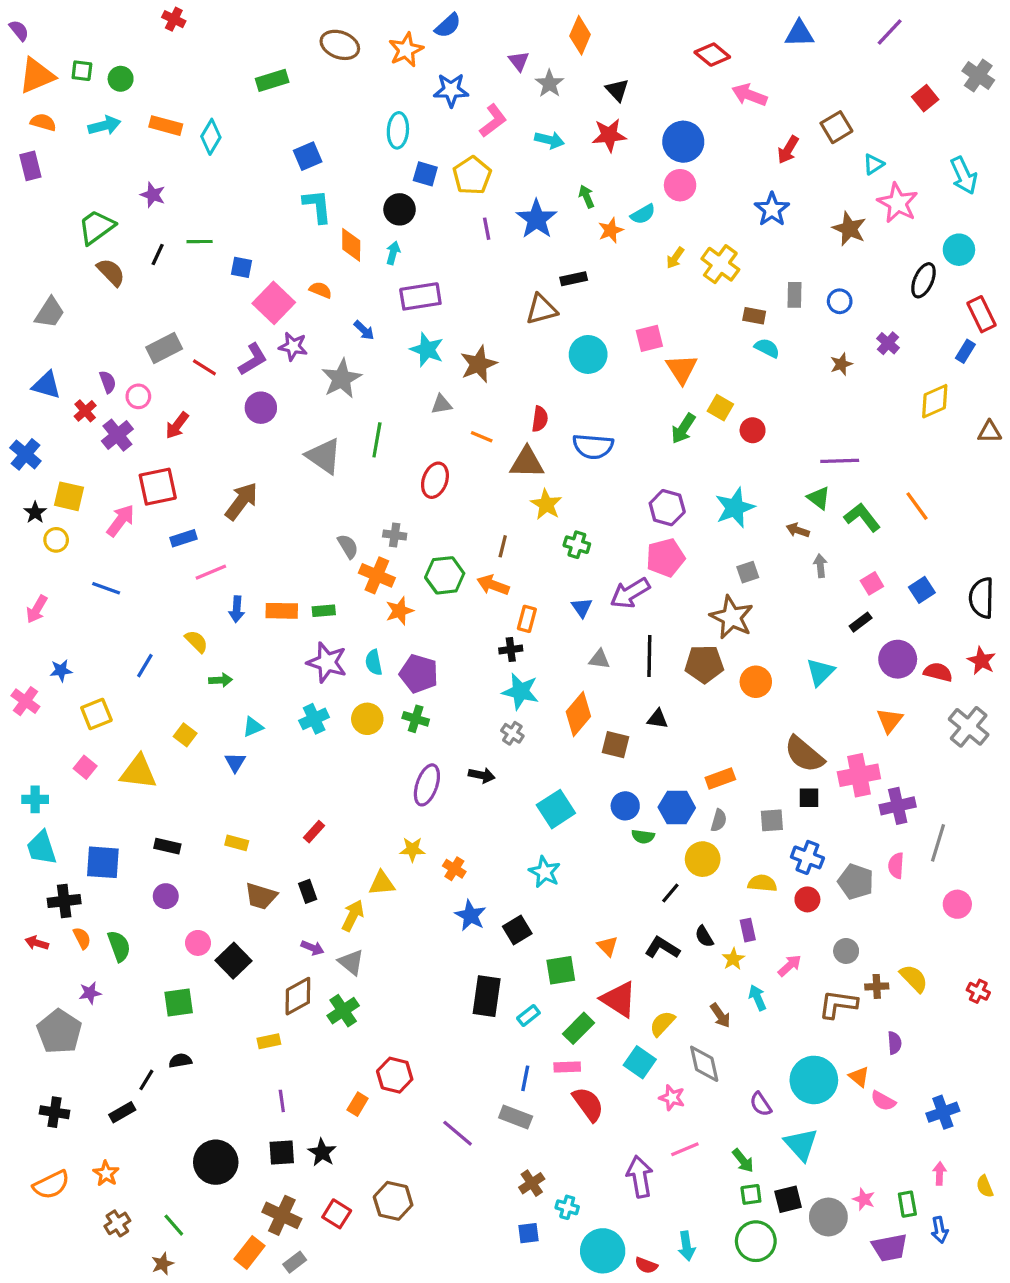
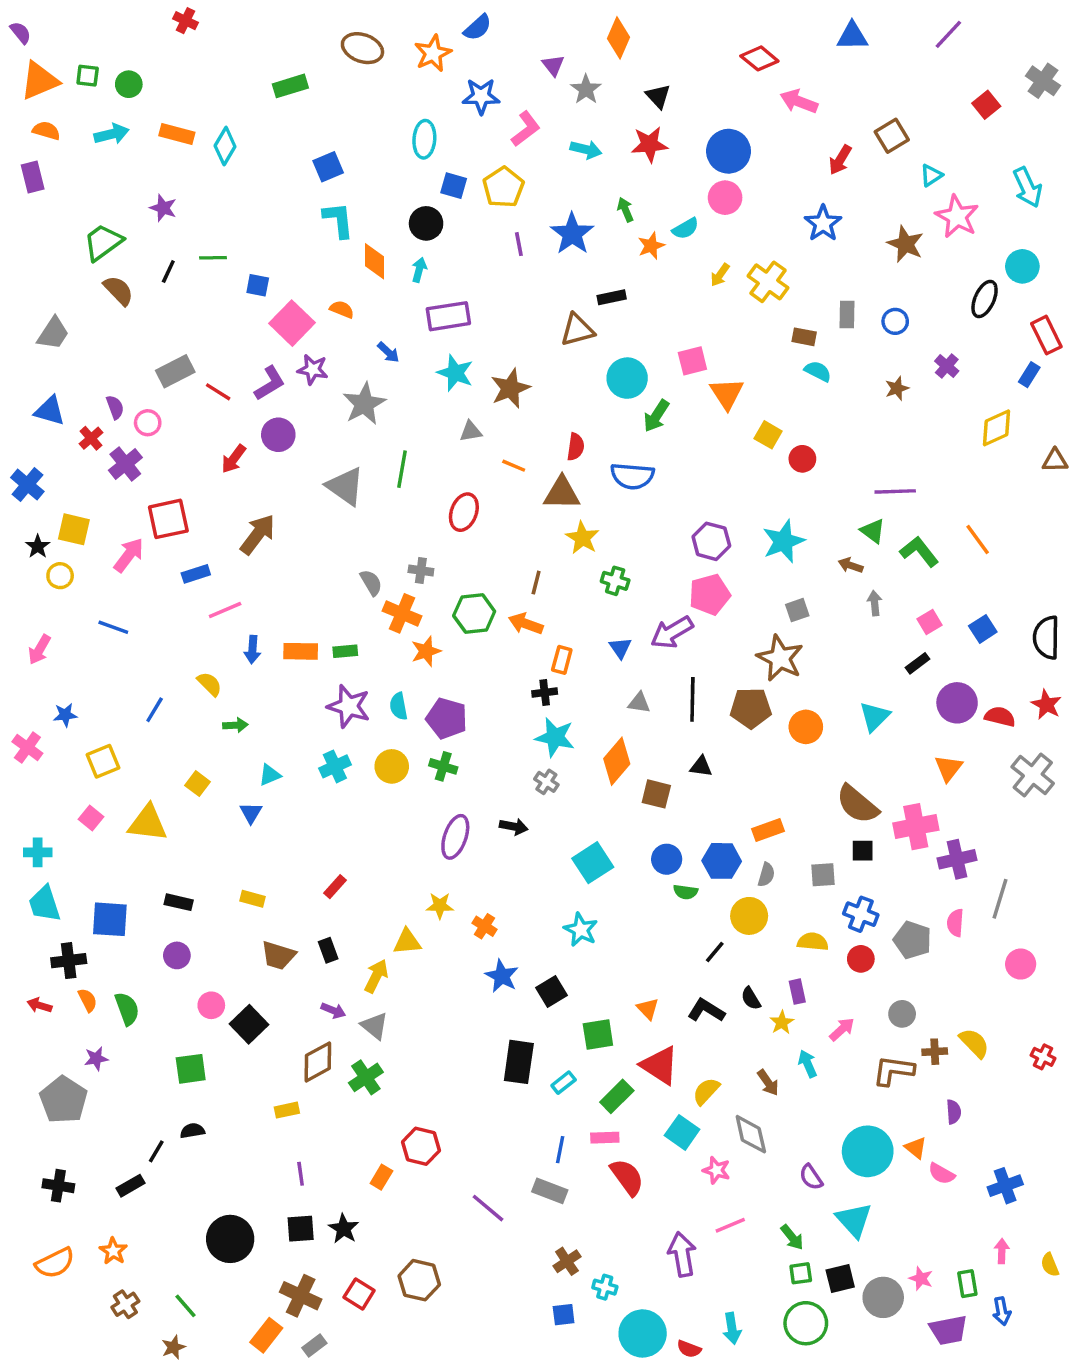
red arrow: (177, 425) -> (234, 459), moved
green arrow: (683, 429) -> (656, 416), moved

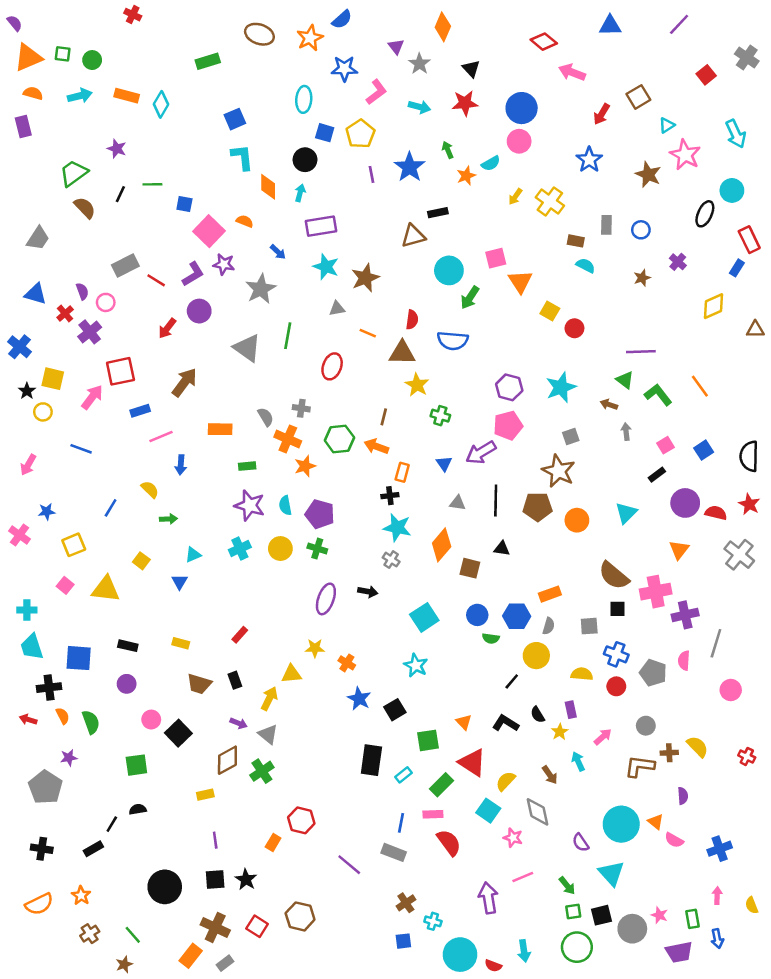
orange rectangle: (301, 651) -> (220, 429), moved

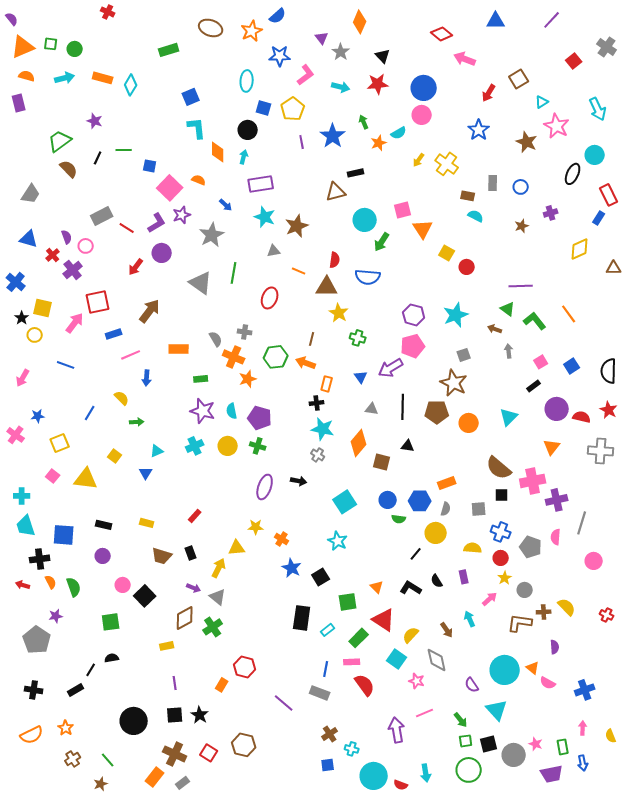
purple cross: (678, 262) -> (551, 213), turned 32
purple star: (224, 264) -> (182, 215), turned -30
gray cross: (739, 555) -> (601, 451), turned -35
yellow star: (560, 732) -> (505, 578), moved

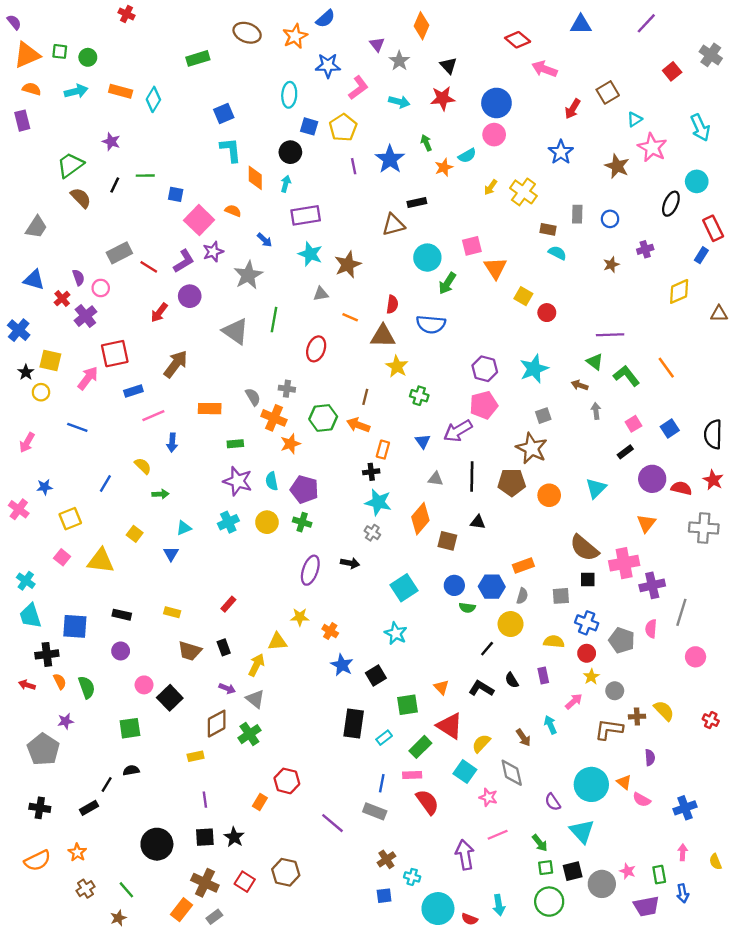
cyan cross: (22, 496) -> (26, 581), turned 35

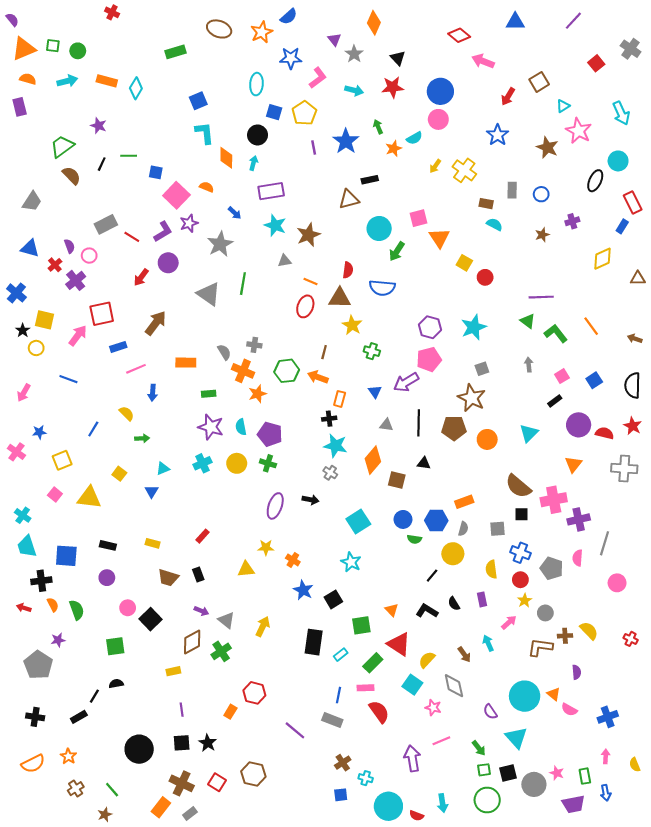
red ellipse: (316, 349) -> (305, 306), moved
brown arrow: (580, 385) -> (635, 339), moved
yellow semicircle: (554, 642) -> (491, 569), turned -102
yellow arrow: (256, 665) -> (263, 626), moved

